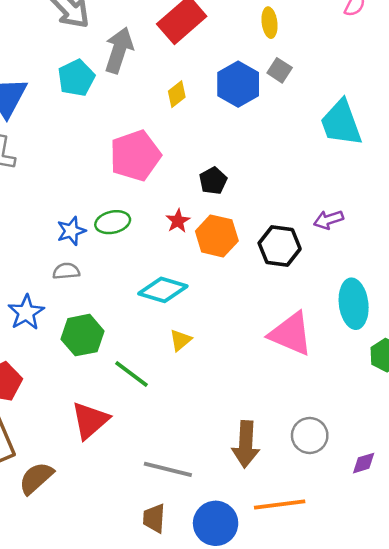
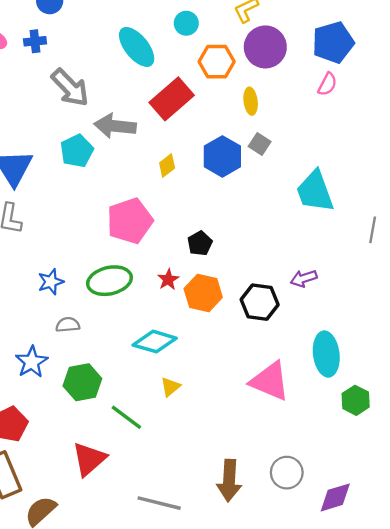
gray arrow: (119, 50) -> (115, 126), turned -102
green ellipse: (113, 222) -> (109, 281), size x1.4
blue star: (71, 231) -> (51, 282), moved
purple diamond: (364, 463) -> (335, 497), size x1.5

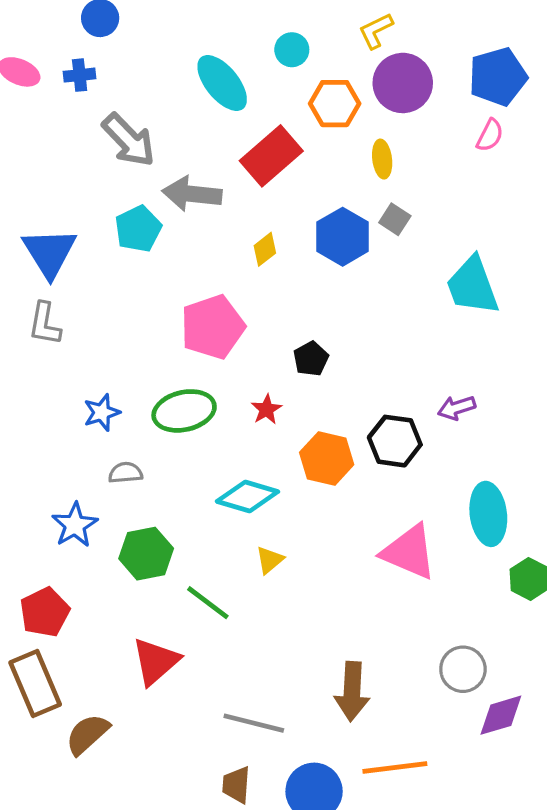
orange hexagon: (203, 293) -> (327, 458), moved
gray circle: (287, 473) -> (463, 669), moved

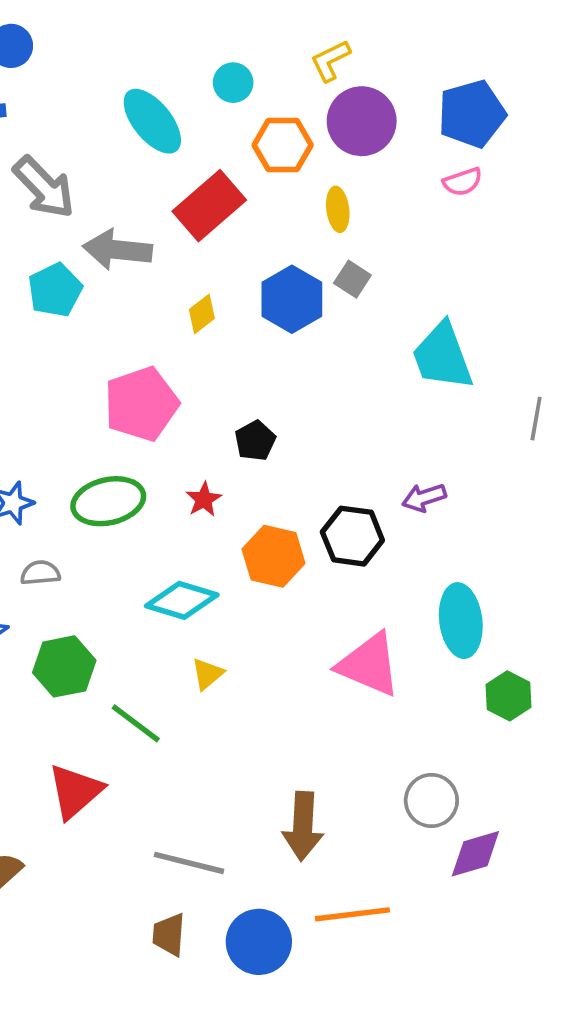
pink semicircle: (490, 135) -> (463, 182), turned 44

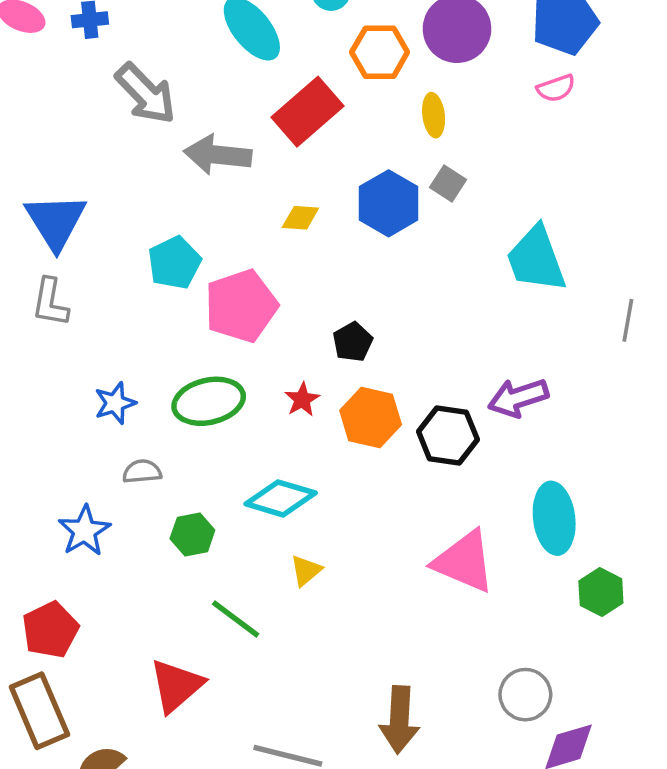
cyan pentagon: (55, 290) -> (174, 263), moved
yellow diamond: (202, 314) -> (300, 218), turned 42
purple arrow: (424, 498) -> (518, 398), size x1.4
orange hexagon: (274, 556) -> (371, 417), moved
green hexagon: (64, 666) -> (192, 534), moved, size x0.7

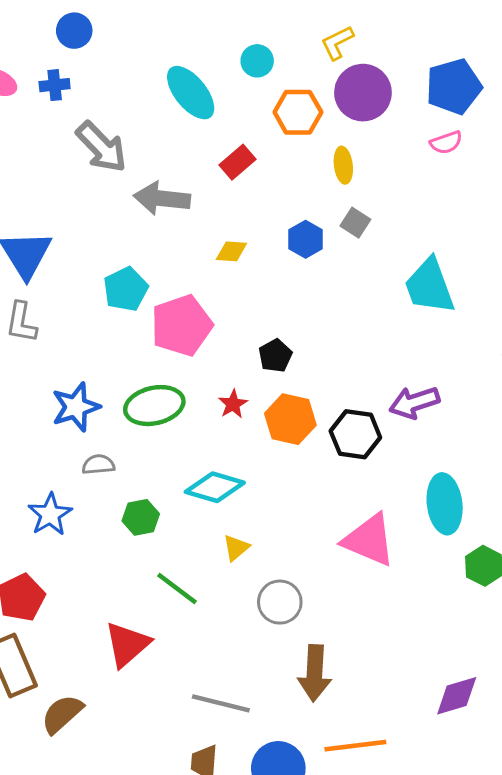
red rectangle: (308, 112) -> (237, 162), size x0.6
blue hexagon: (389, 203) -> (306, 239), size x0.7
blue star: (115, 403) -> (76, 407), size x1.4
gray circle: (525, 695) -> (280, 602), moved

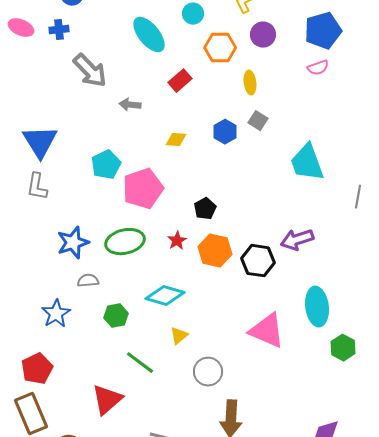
purple circle: (363, 93) -> (263, 35), size x0.7
gray arrow: (162, 198) -> (130, 105), size x0.6

